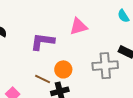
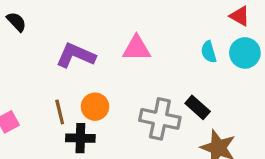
brown line: (43, 79) -> (60, 112), turned 35

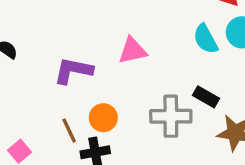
cyan semicircle: (209, 52) -> (206, 39), size x1.4

